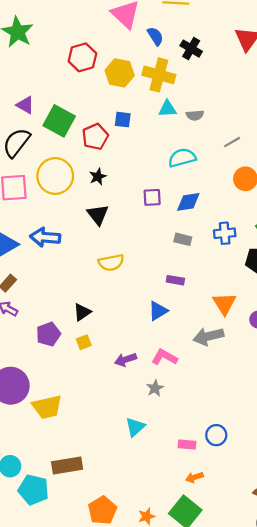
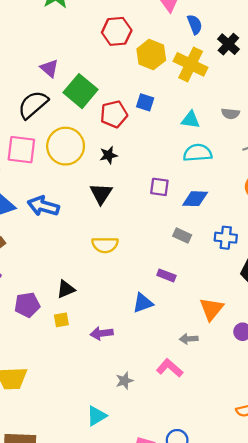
cyan triangle: (168, 109) -> (191, 120), moved
gray semicircle: (195, 115) -> (230, 114), moved
gray arrow: (208, 336) -> (189, 339), size x0.6
pink L-shape: (164, 357) -> (170, 368), moved
purple arrow: (126, 360) -> (102, 333), moved

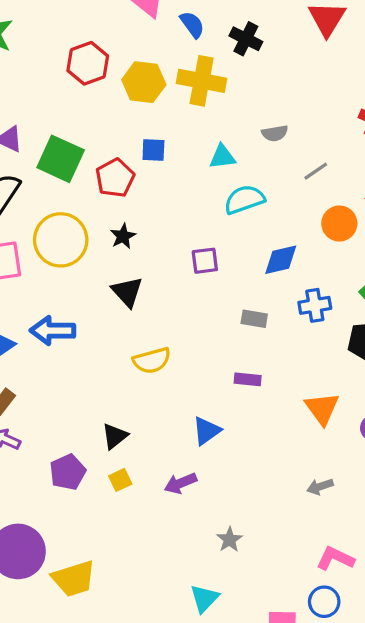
blue diamond: (195, 199) -> (281, 260), moved
blue triangle: (143, 303) -> (207, 431), moved
gray arrow: (189, 339) -> (320, 487), moved
pink L-shape: (170, 368) -> (335, 559), moved

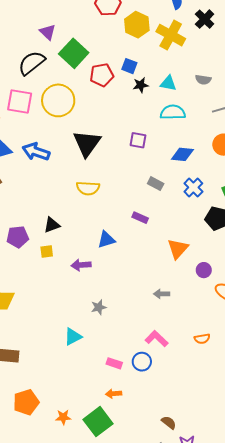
black star: (123, 236) -> (141, 85), moved
black triangle: (127, 292) -> (87, 143), size x1.4
blue cross: (315, 305) -> (193, 187), turned 36

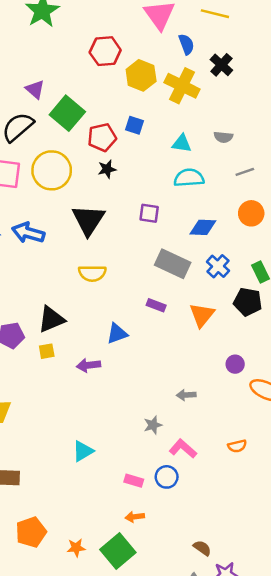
black star: (141, 85) -> (107, 169), moved
gray rectangle: (156, 184) -> (173, 264), size x1.8
black triangle: (52, 225) -> (51, 319), size x1.4
orange triangle: (178, 249) -> (202, 315), moved
gray star: (99, 307) -> (153, 425), moved

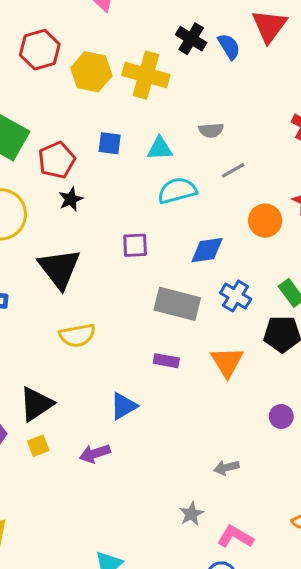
blue semicircle: (186, 44) -> (229, 46), moved
blue square: (135, 125) -> (110, 143), moved
gray line: (245, 172) -> (233, 170), moved

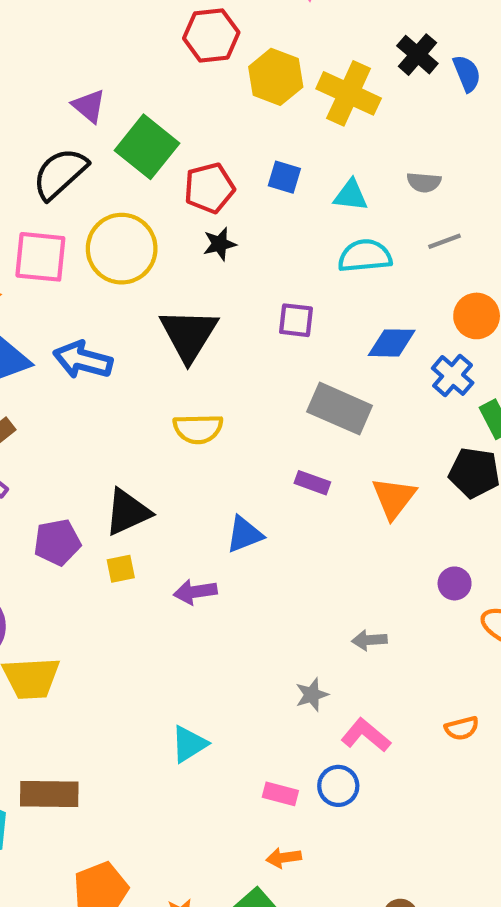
blue cross: (236, 296) -> (453, 375), moved

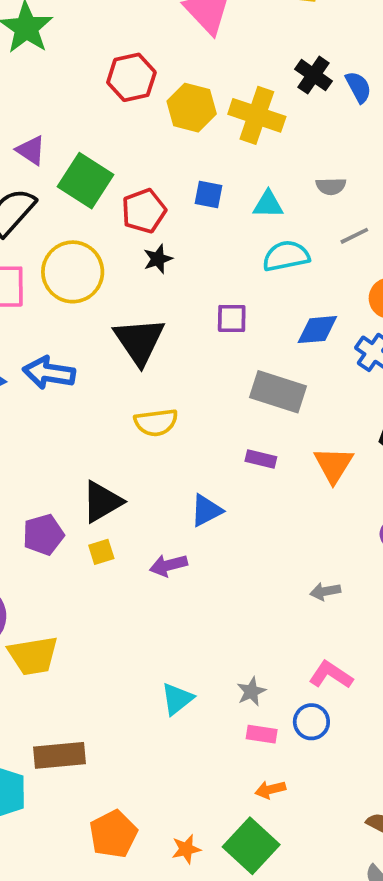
gray star: (312, 695) -> (251, 692), moved

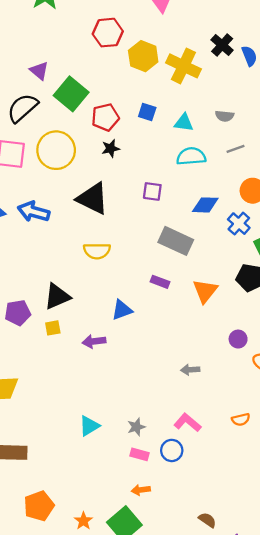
black triangle: (139, 341) -> (93, 199), turned -36
orange star: (186, 849) -> (83, 521), turned -30

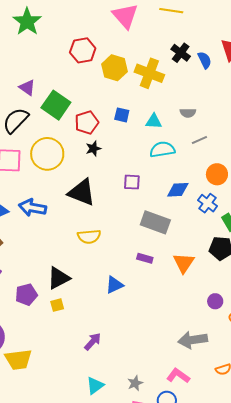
purple arrow: (94, 341) -> (93, 342), moved, turned 144
gray arrow: (190, 370) -> (193, 340), moved, size x1.8

